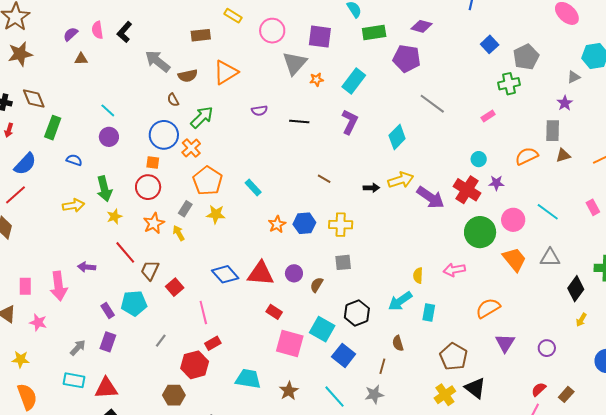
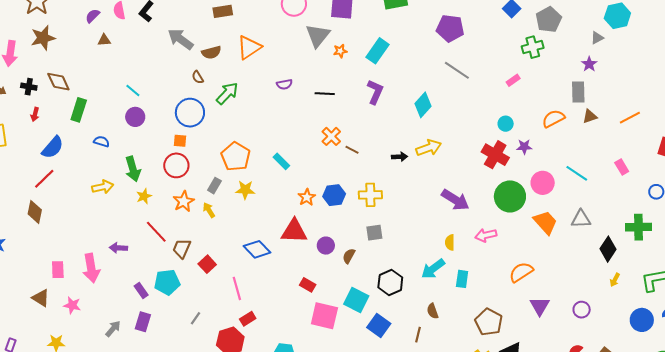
purple pentagon: (407, 58) -> (450, 28), moved
orange cross: (191, 148) -> (331, 136), moved
purple arrow: (431, 197) -> (455, 200), moved
red triangle: (261, 273) -> (294, 231), moved

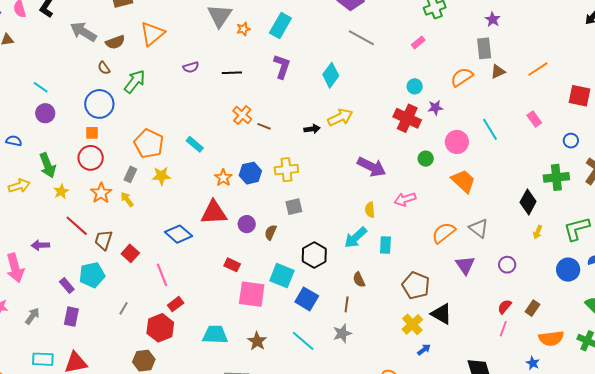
cyan line: (577, 173) -> (490, 129), turned 30
green circle: (510, 196) -> (426, 159), size x0.5
gray triangle: (581, 219) -> (479, 228), moved, turned 45
gray arrow: (113, 329) -> (32, 316), moved

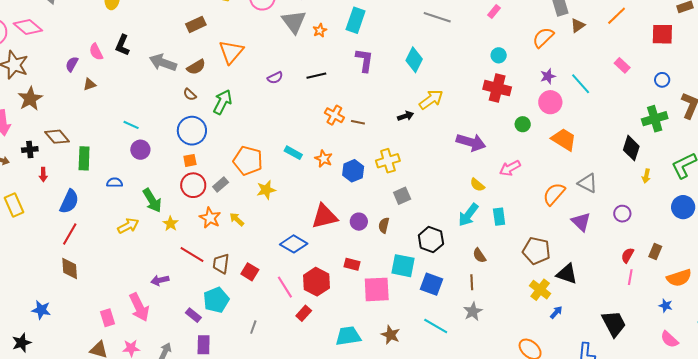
purple star: (435, 108) -> (548, 76), moved
gray rectangle: (130, 174) -> (221, 185), moved, turned 35
orange star: (223, 178) -> (324, 159), moved
yellow semicircle: (370, 210) -> (477, 185), turned -35
red hexagon: (160, 328) -> (316, 282), moved

